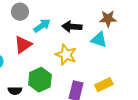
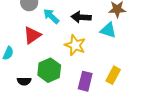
cyan arrow: (42, 26) -> (51, 16), turned -102
yellow rectangle: (104, 85) -> (113, 75), turned -36

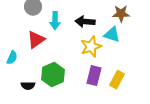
cyan arrow: (51, 16) -> (55, 21), turned -132
yellow star: (75, 45) -> (91, 47), moved, turned 30
purple rectangle: (85, 81) -> (94, 76), moved

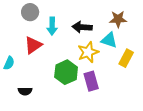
green hexagon: (53, 75) -> (66, 72), moved
purple rectangle: (94, 76) -> (91, 81), turned -30
yellow rectangle: (117, 80) -> (126, 58), moved

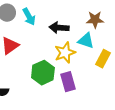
cyan arrow: (52, 26) -> (29, 17), moved, turned -30

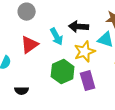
cyan arrow: (29, 17) -> (57, 37), moved

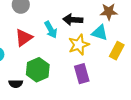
green hexagon: (63, 72) -> (38, 70), moved

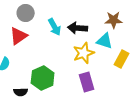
cyan arrow: (51, 30) -> (55, 27), moved
red triangle: (24, 38) -> (19, 36), moved

